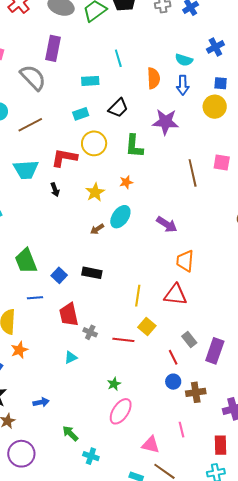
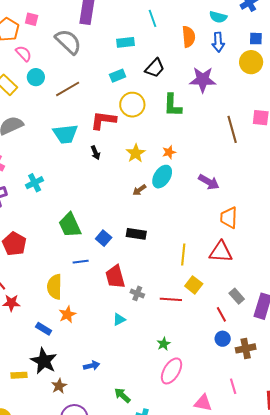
orange star: (126, 182) -> (169, 152), moved

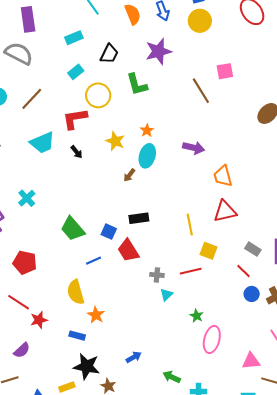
red trapezoid: (115, 277) -> (128, 251), moved
cyan triangle: (119, 320) -> (166, 295), moved

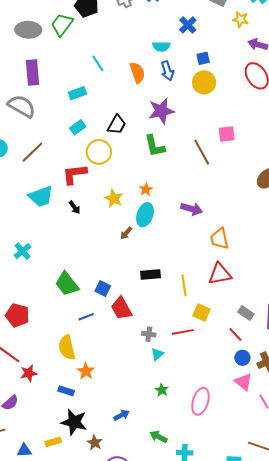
black trapezoid: (109, 54) -> (117, 125), moved
green L-shape: (137, 85) -> (155, 146), moved
black rectangle: (139, 218) -> (150, 274), moved
green star: (197, 316) -> (162, 390), moved
pink triangle: (251, 361) -> (243, 382), moved, turned 42

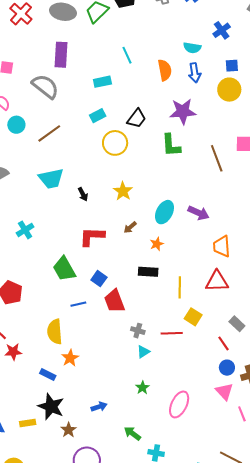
red L-shape: (74, 174) -> (92, 236), moved
orange star: (146, 189) -> (157, 244), moved
cyan ellipse: (145, 215) -> (164, 212), moved

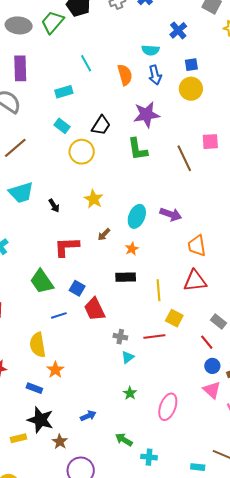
cyan rectangle: (98, 116) -> (62, 126), turned 70

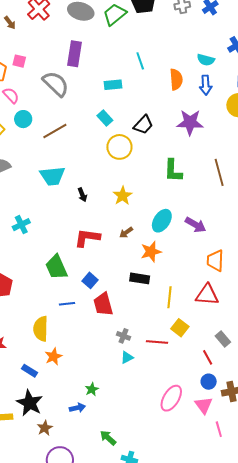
green L-shape: (138, 149) -> (173, 171), moved
orange star: (132, 249) -> (151, 252), size x1.5
green star: (130, 393) -> (92, 389), moved
pink ellipse: (168, 407) -> (171, 398), moved

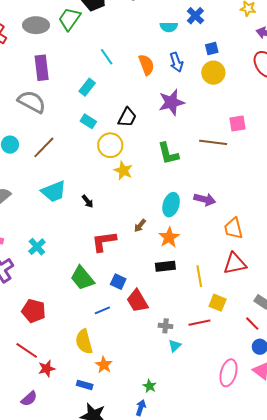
cyan semicircle: (206, 60) -> (169, 27), moved
cyan rectangle: (113, 85) -> (87, 87), turned -30
brown line: (219, 172) -> (213, 142), turned -52
yellow star: (123, 196) -> (123, 171), moved
blue arrow: (77, 408) -> (141, 408), turned -42

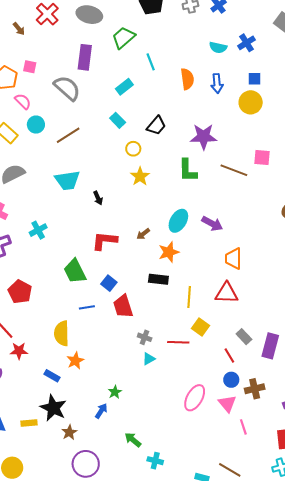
green trapezoid: (69, 19) -> (124, 38), moved
purple star: (171, 102) -> (204, 137), moved
yellow circle: (110, 145) -> (133, 149), size x0.6

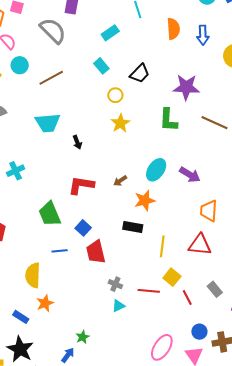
red line: (229, 355) -> (187, 298), moved

